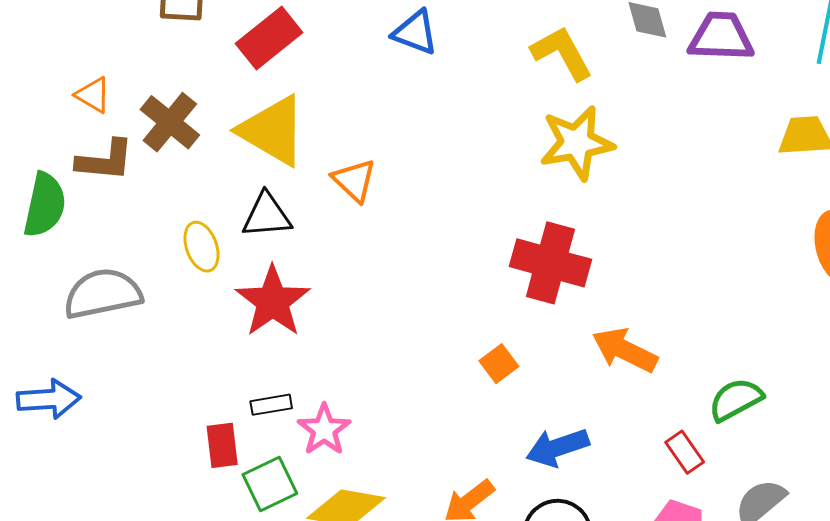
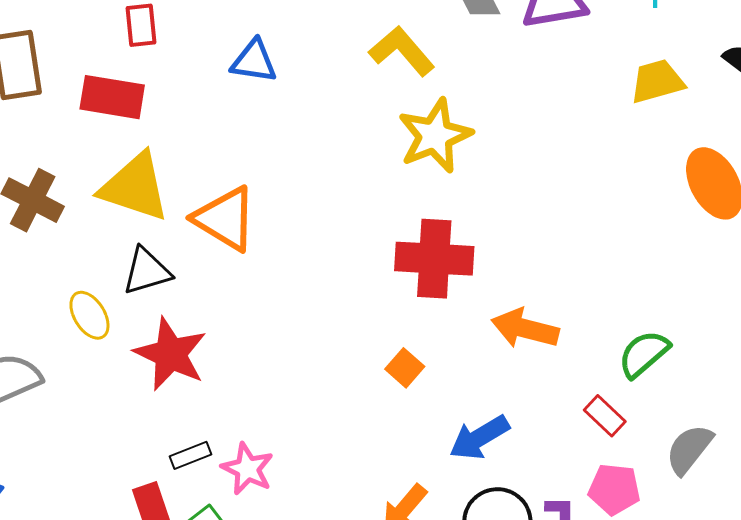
red rectangle: (269, 38) -> (112, 97), turned 60
orange triangle: (354, 180) -> (225, 219), size x1.5

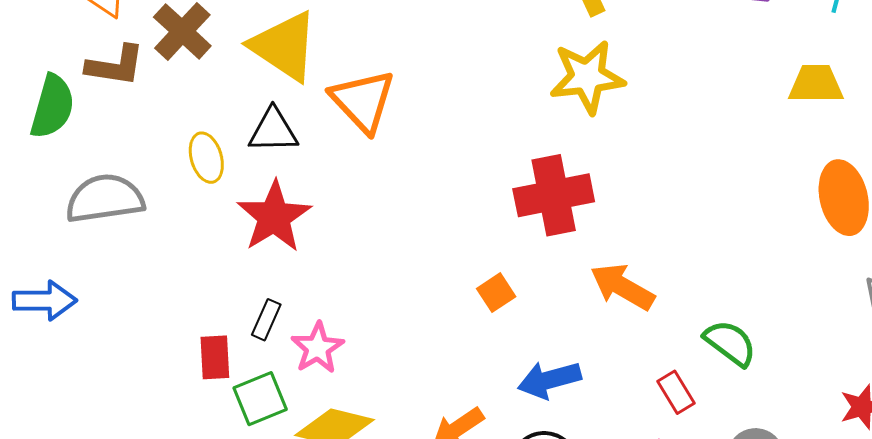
red cross: (434, 259) -> (554, 195), turned -30
green semicircle: (644, 354) -> (730, 343), turned 62
black rectangle: (191, 455) -> (266, 320), turned -60

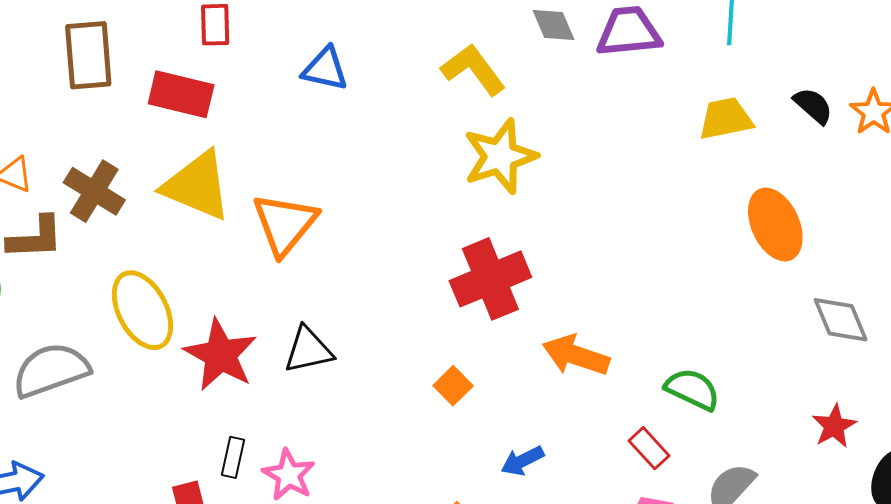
orange triangle: (363, 101) -> (285, 224), turned 34
black triangle: (273, 131) -> (308, 350), moved
yellow ellipse: (206, 158) -> (142, 310), size x1.6
blue arrow: (549, 380) -> (522, 461), size x0.7

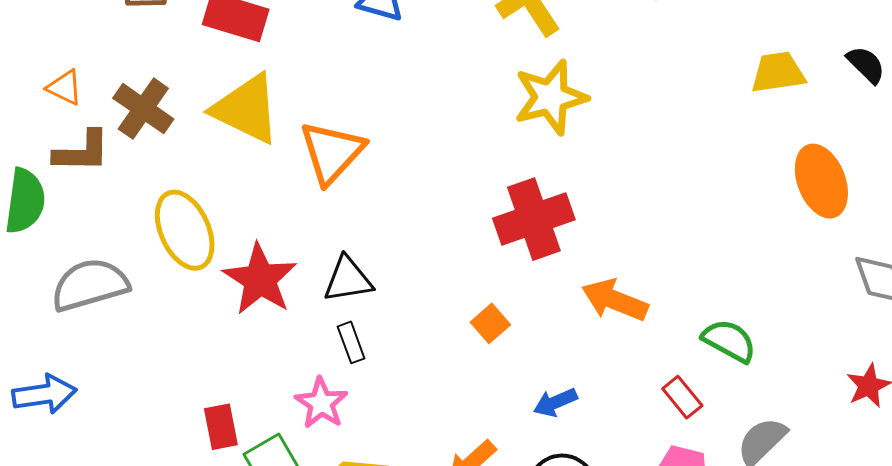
black rectangle: (233, 457) -> (351, 342), moved, turned -36

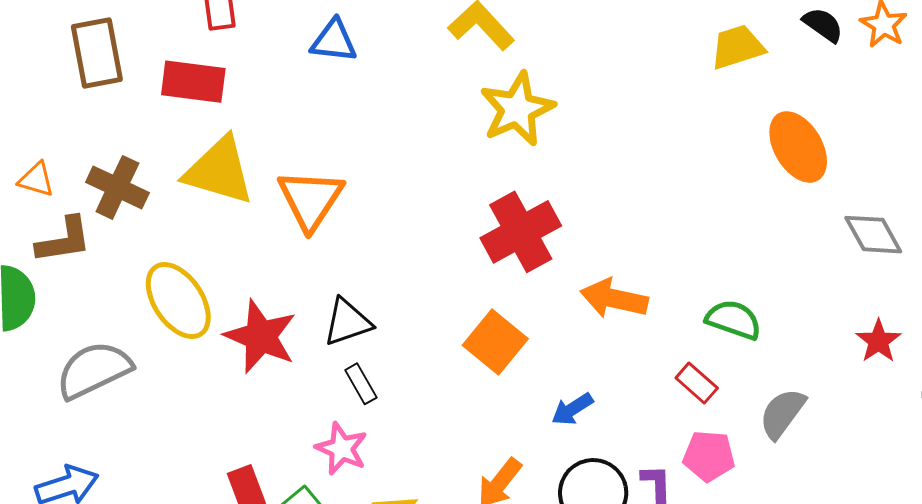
orange square: (490, 323) -> (495, 342), size x1.6

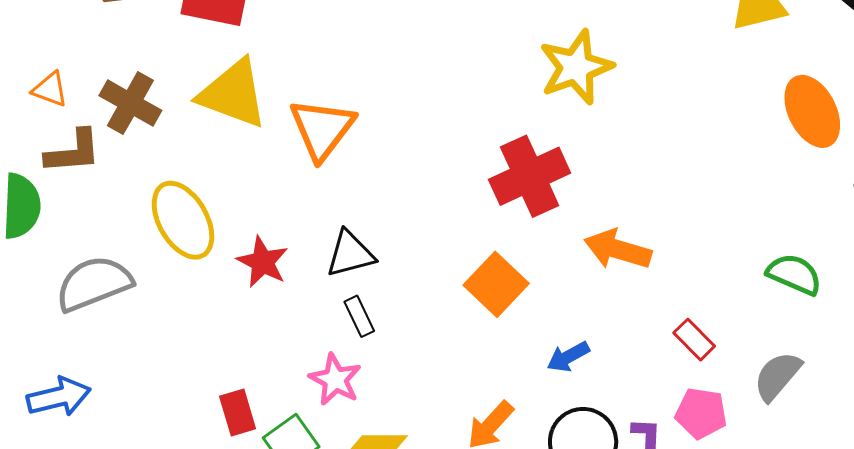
yellow star: (517, 109) -> (576, 67), moved
green semicircle: (734, 320) -> (794, 274), moved
red star: (261, 336) -> (263, 262), size x0.7

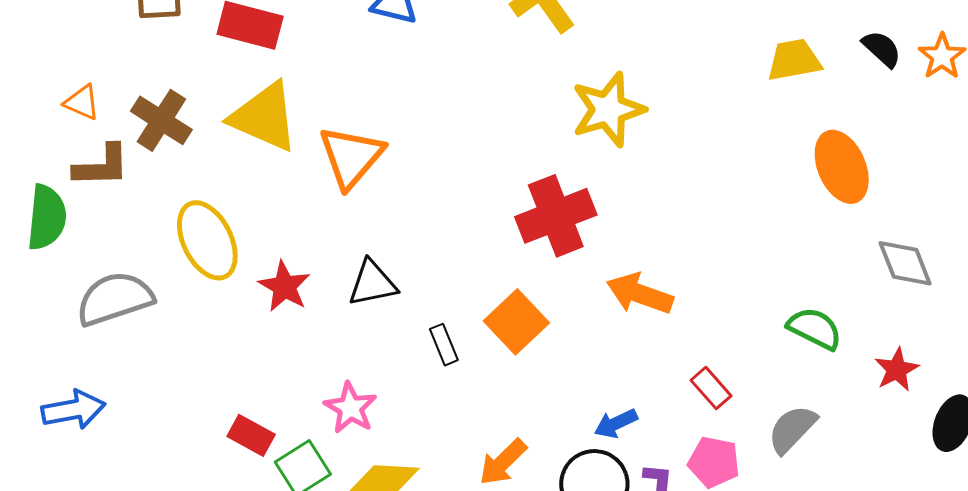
black rectangle: (359, 316) -> (444, 345), moved
blue arrow: (568, 357) -> (616, 423), moved
red rectangle: (238, 412) -> (251, 435), turned -48

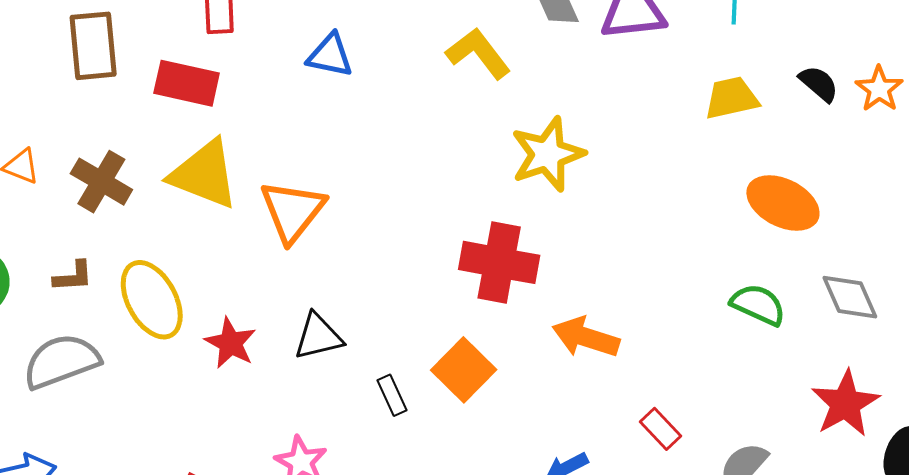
brown L-shape: (101, 166) -> (73, 276), moved, size x0.7
orange ellipse: (842, 167) -> (783, 203), turned -38
red cross: (556, 216) -> (499, 262), turned 34
green semicircle: (815, 329) -> (758, 305), moved
red star: (897, 370) -> (845, 404), size x1.5

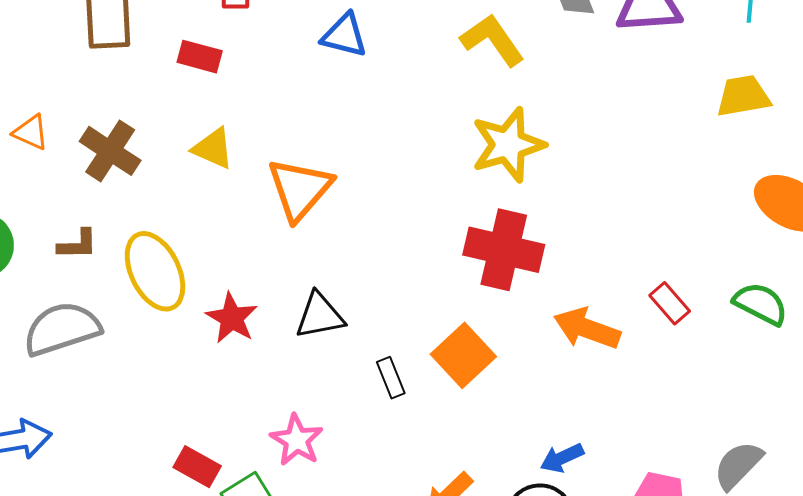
red rectangle: (187, 83) -> (200, 57), size x0.7
yellow star: (548, 154) -> (508, 145), moved
yellow triangle: (204, 174) -> (213, 148), size x0.6
red rectangle: (661, 429) -> (670, 303), moved

